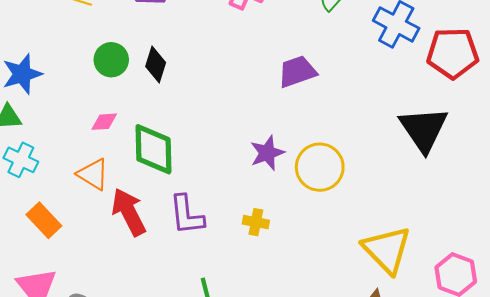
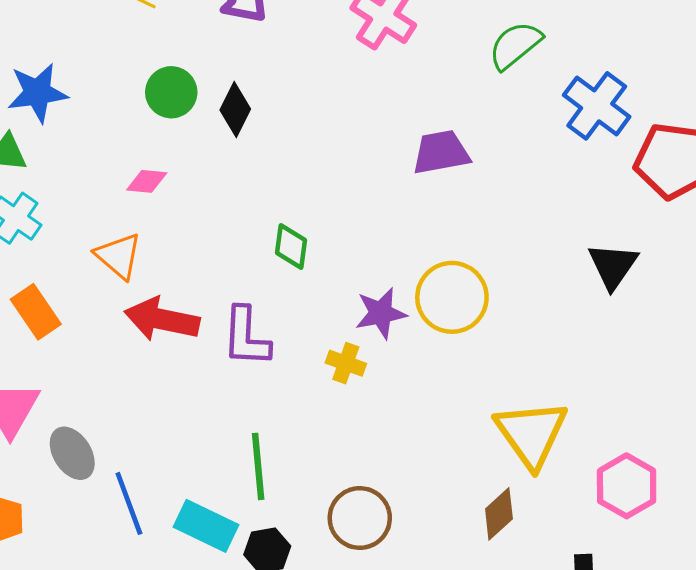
black triangle: (424, 129) -> (613, 266), size x0.7
green diamond: (153, 149) -> (291, 247), moved, size x0.6
purple star: (267, 153) -> (381, 313), moved
red arrow: (129, 212) -> (162, 319), turned -60

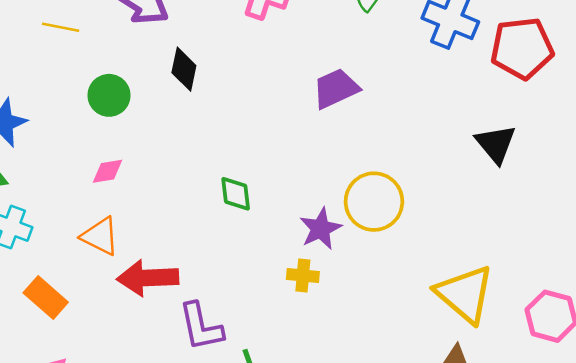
black diamond: (235, 109) -> (184, 69), moved
purple L-shape: (246, 337) -> (201, 327), moved

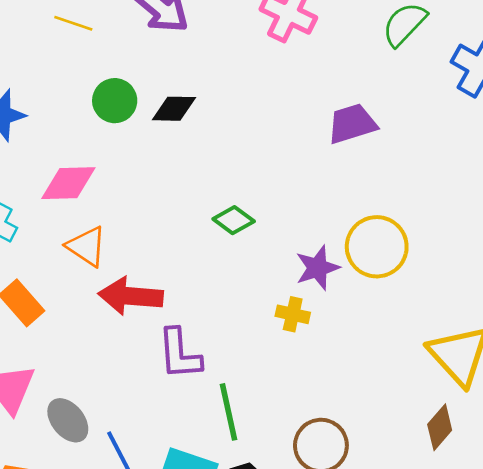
black diamond: (184, 69) -> (174, 109), moved, turned 72
pink diamond: (108, 171) -> (68, 183), moved, size x1.6
green diamond: (236, 194) -> (234, 220), turned -54

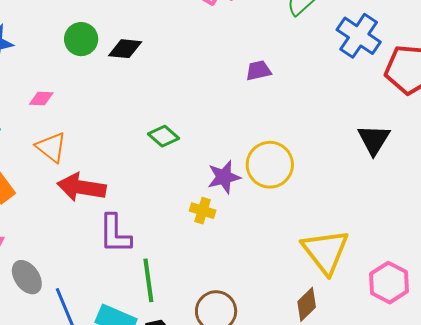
purple trapezoid: (352, 124) -> (259, 71), size x0.7
pink diamond: (68, 183) -> (41, 99), size x0.6

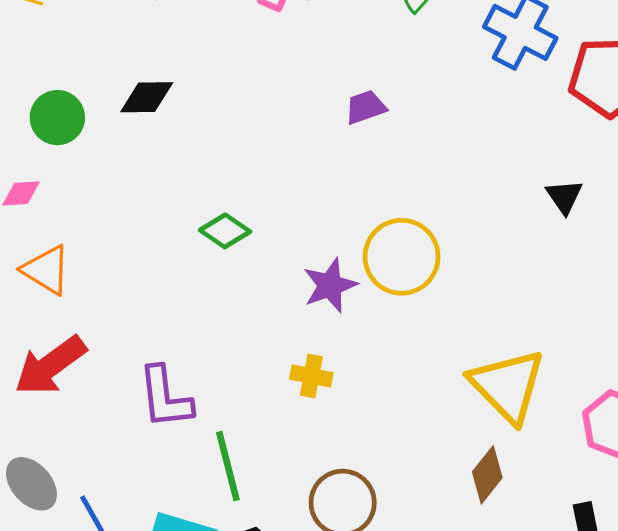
green circle: (81, 39) -> (57, 118), moved
black triangle: (374, 140) -> (564, 197), size x0.7
red arrow: (81, 187) -> (50, 366), moved, turned -39
yellow cross: (203, 211) -> (311, 376), moved

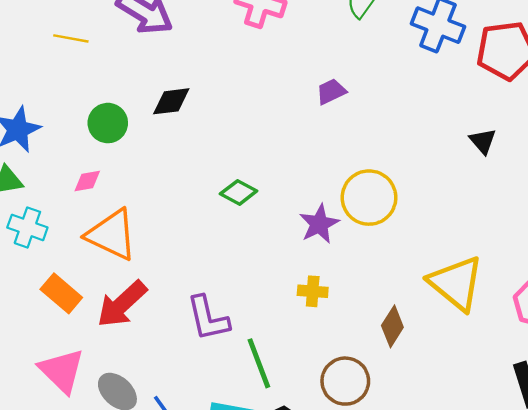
orange triangle: (46, 270) -> (112, 235), size x1.4
brown diamond: (487, 475) -> (392, 326), moved

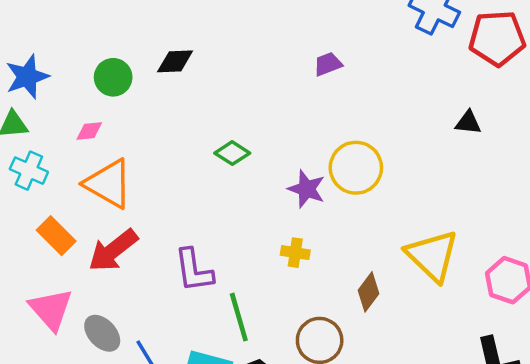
black triangle: (483, 141) -> (468, 123), turned -48
purple star: (319, 224) -> (306, 189), turned -30

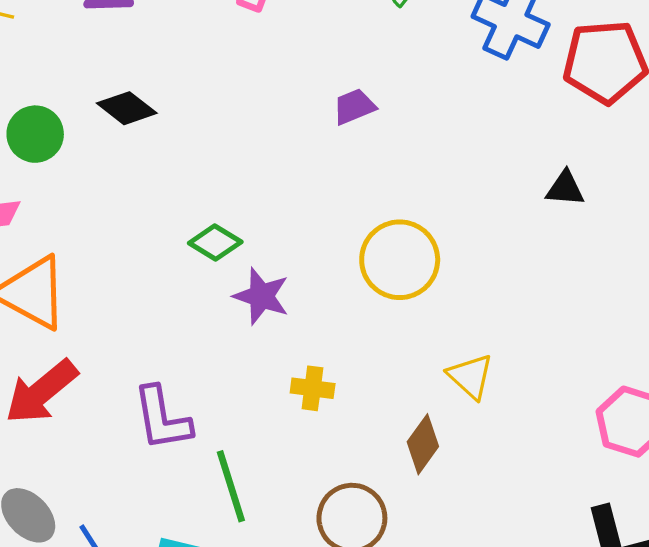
black diamond: (175, 61) -> (127, 108), turned 42
purple star: (306, 189) -> (261, 296), moved
yellow triangle: (432, 256) -> (470, 376), moved, size x0.6

